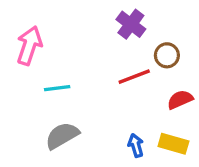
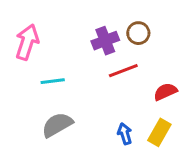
purple cross: (131, 24) -> (105, 41), moved, turned 32
brown circle: (167, 55) -> (138, 33), moved
yellow rectangle: (173, 144) -> (159, 132), turned -76

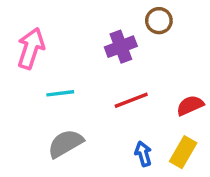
brown circle: (138, 33) -> (159, 21), moved
red line: (123, 71) -> (131, 100), moved

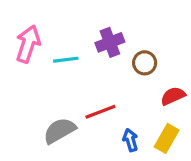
brown circle: (159, 21) -> (145, 63), moved
cyan line: (60, 93) -> (66, 60), moved
red line: (131, 100) -> (100, 112), moved

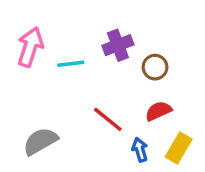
red semicircle: (173, 96) -> (158, 111), moved
red line: (100, 112) -> (108, 119), turned 60
gray semicircle: (59, 131) -> (40, 141), moved

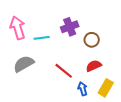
pink arrow: (30, 47) -> (18, 28), turned -35
gray semicircle: (40, 141) -> (24, 64), moved

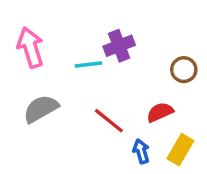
cyan line: (42, 38) -> (88, 65), moved
brown circle: (92, 40) -> (184, 70), moved

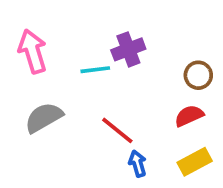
red semicircle: (160, 112) -> (189, 116), moved
yellow rectangle: (180, 150) -> (195, 162), turned 32
blue arrow: (141, 151) -> (138, 164), moved

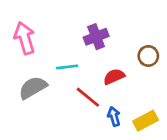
cyan line: (95, 70) -> (67, 67), moved
red semicircle: (189, 116) -> (114, 77), moved
blue arrow: (138, 164) -> (114, 116), moved

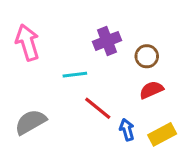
brown circle: (148, 56) -> (147, 56), moved
red semicircle: (114, 77) -> (151, 90), moved
gray semicircle: (33, 88) -> (31, 122), moved

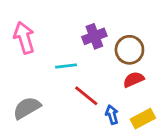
brown circle: (147, 56) -> (129, 50), size x1.4

